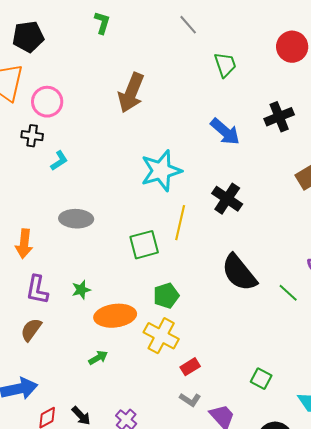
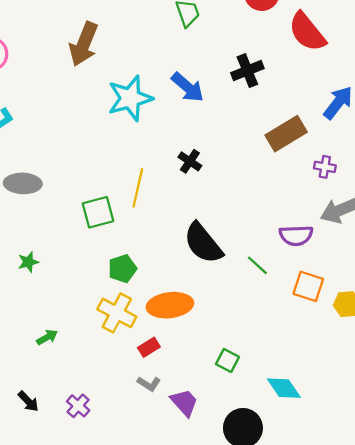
cyan star: (161, 171) -> (130, 98), moved
black cross: (227, 199) -> (190, 161), size x0.7
orange ellipse: (115, 316) -> (170, 305), moved

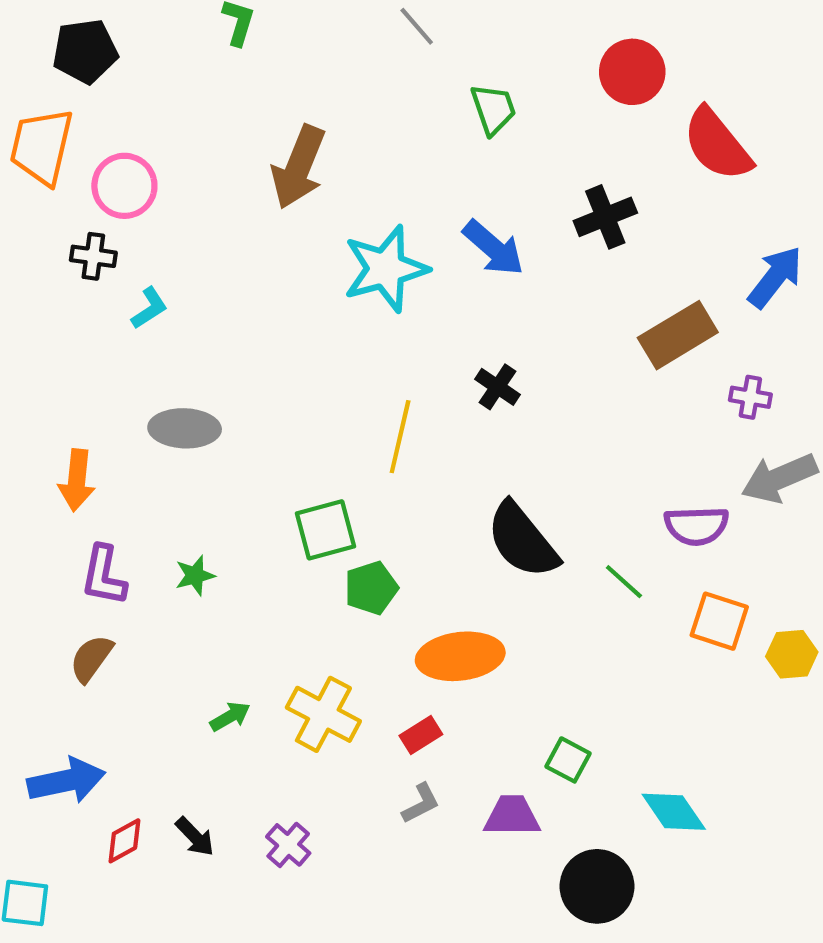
green square: (98, 212) -> (325, 530), moved
yellow cross: (117, 313) -> (323, 714), moved
gray L-shape: (149, 384) -> (421, 803), turned -60
purple trapezoid: (184, 403) -> (512, 816), moved, turned -48

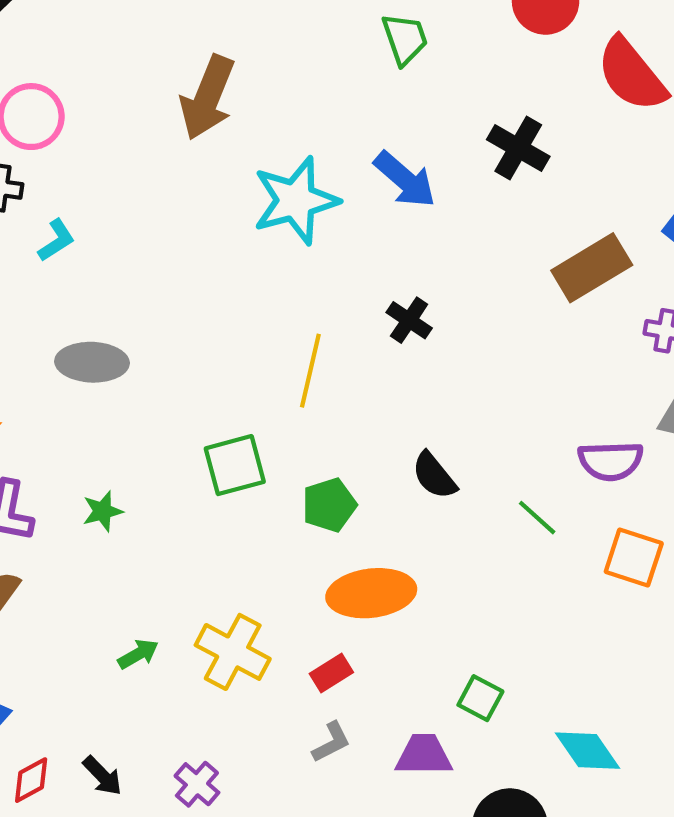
black cross: (605, 217) -> (518, 148), turned -38
black semicircle: (522, 540) -> (434, 476), size x0.6
green pentagon: (371, 588) -> (329, 505), moved

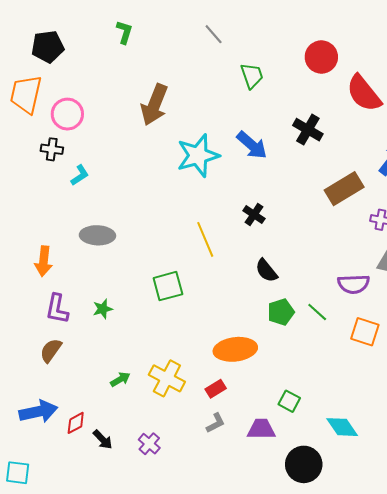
yellow line: (310, 371) -> (205, 239), turned -36
black semicircle: (434, 476) -> (266, 271), moved
green pentagon: (329, 505) -> (281, 312), moved
red diamond: (31, 780) -> (76, 423), moved

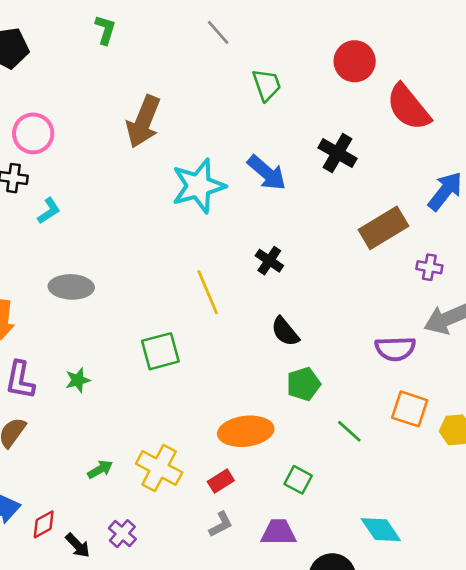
green line: (317, 312) -> (349, 431), moved
green square: (289, 401) -> (298, 480), moved
purple cross: (149, 444) -> (122, 534), moved

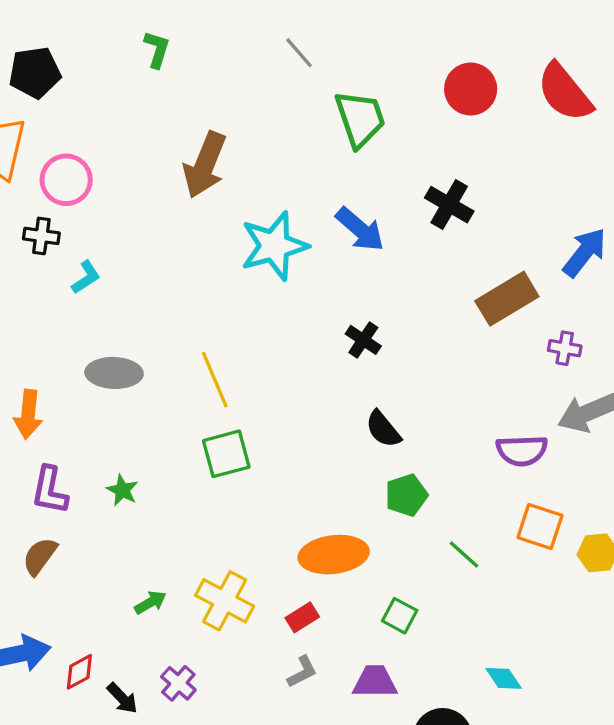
green trapezoid: (267, 85) -> (360, 119), size x1.4
red semicircle: (408, 107) -> (565, 92), moved
yellow line: (208, 292) -> (215, 380), moved
green star: (78, 380) -> (122, 490), turned -30
cyan diamond: (381, 530) -> (504, 678), size x0.7

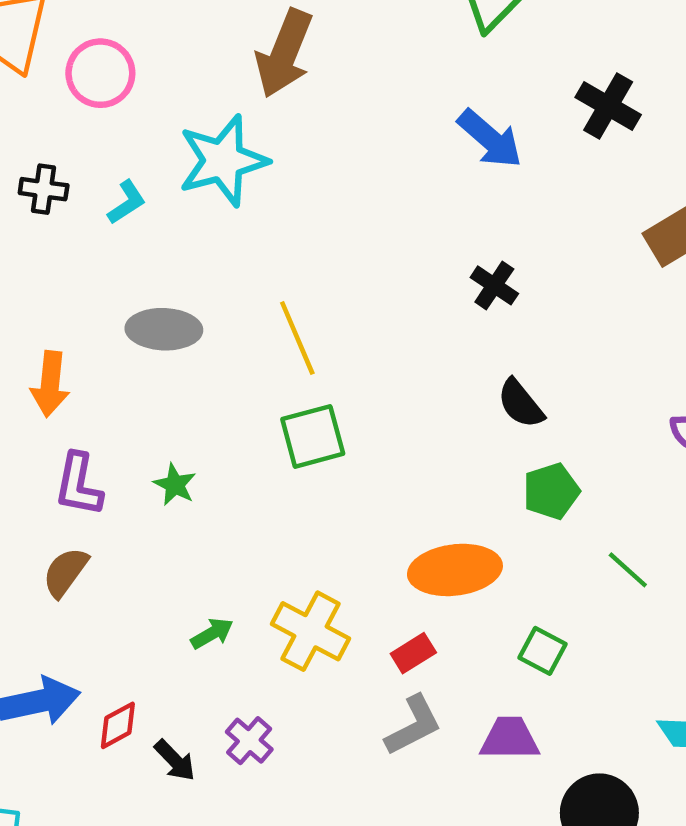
black cross: (41, 236) -> (44, 189), moved
cyan star: (274, 246) -> (223, 161), moved
gray L-shape: (302, 672) -> (413, 725), size x1.4

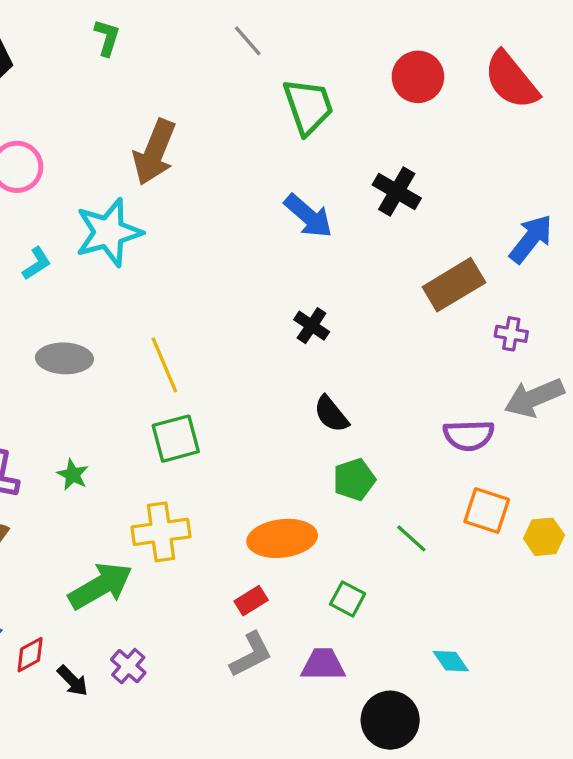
yellow cross: (311, 631) -> (161, 532), moved, turned -36
green arrow: (212, 633) -> (100, 586), size x2.0

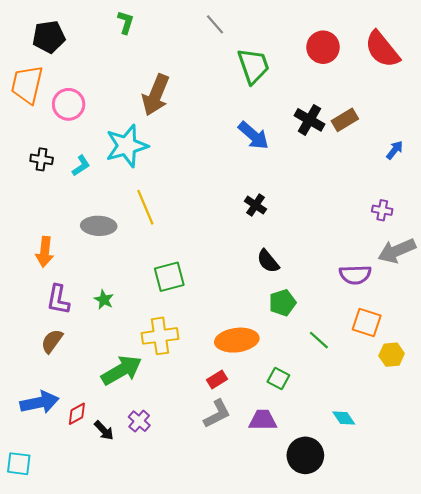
blue arrow: (531, 239) -> (395, 150), size x0.6
brown rectangle: (454, 285) -> (345, 120), moved, size x0.7
yellow line: (164, 365) -> (145, 207), moved
yellow hexagon: (544, 537) -> (392, 355), moved

